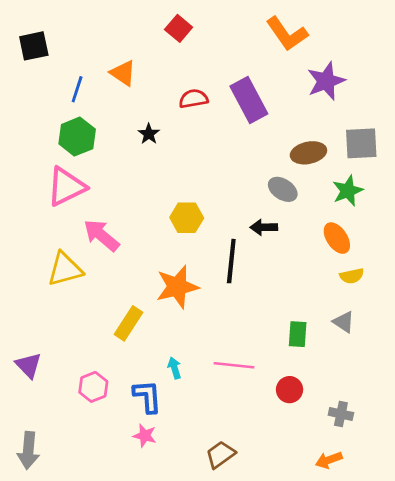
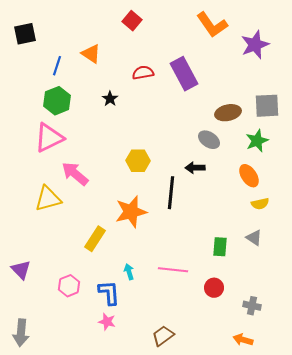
purple star: (326, 81) -> (255, 45), moved
orange arrow: (329, 460) -> (243, 340), turned 36

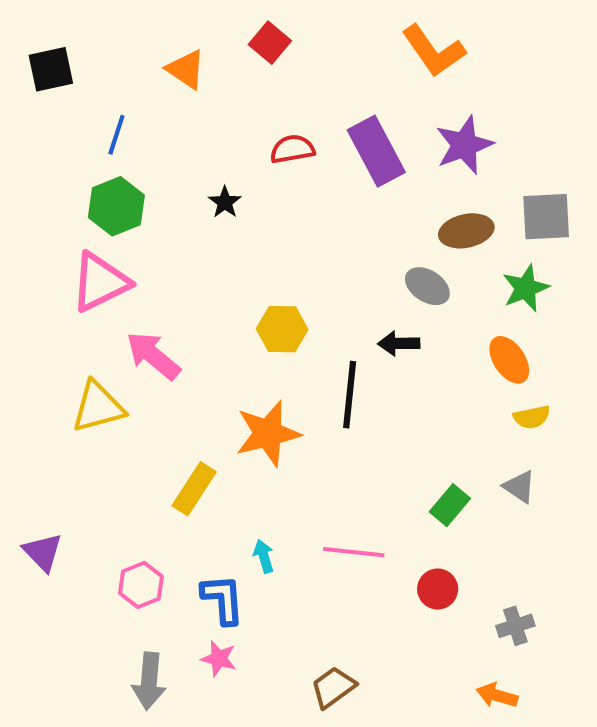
purple star: (255, 45) -> (464, 145), moved
orange triangle: (91, 54) -> (186, 69), moved
green rectangle: (220, 247) -> (450, 505), turned 36
gray cross: (252, 306) -> (515, 626), turned -30
gray arrow: (21, 333) -> (149, 681), moved

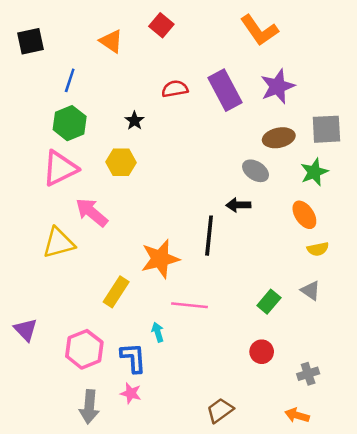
yellow hexagon: (282, 329) -> (121, 162), moved
pink line: (354, 552) -> (190, 305), moved
pink hexagon: (141, 585) -> (84, 349), size x1.4
brown trapezoid: (333, 687) -> (220, 410), moved

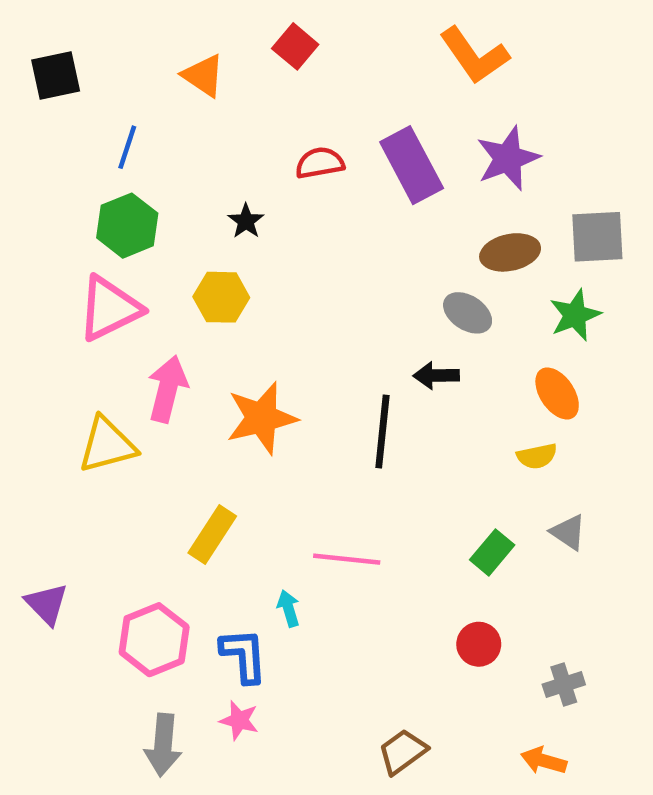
pink arrow: (92, 212) -> (168, 389), turned 64
yellow semicircle: (318, 249) -> (537, 456), moved
orange star: (160, 259) -> (262, 418), moved

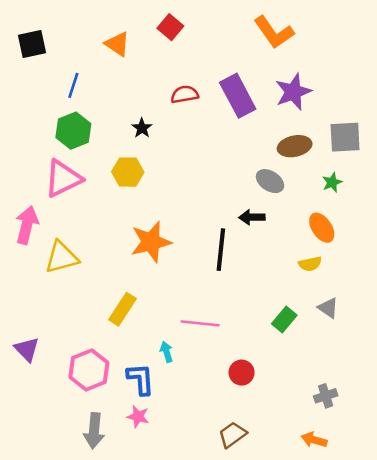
green star: (575, 315) -> (332, 182), size x0.7
pink arrow: (168, 389) -> (27, 225), moved
red circle: (479, 644) -> (242, 373), moved

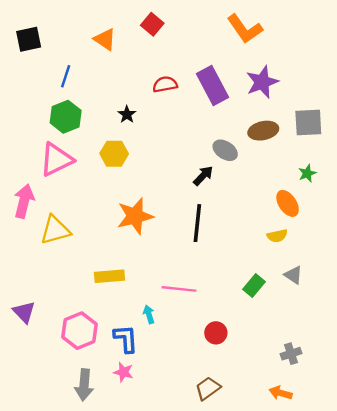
gray ellipse: (270, 181) -> (225, 150), moved
green star: (332, 182) -> (307, 173), moved
black arrow: (252, 217) -> (203, 176), moved, turned 135
yellow rectangle: (123, 309) -> (110, 276), turned 52

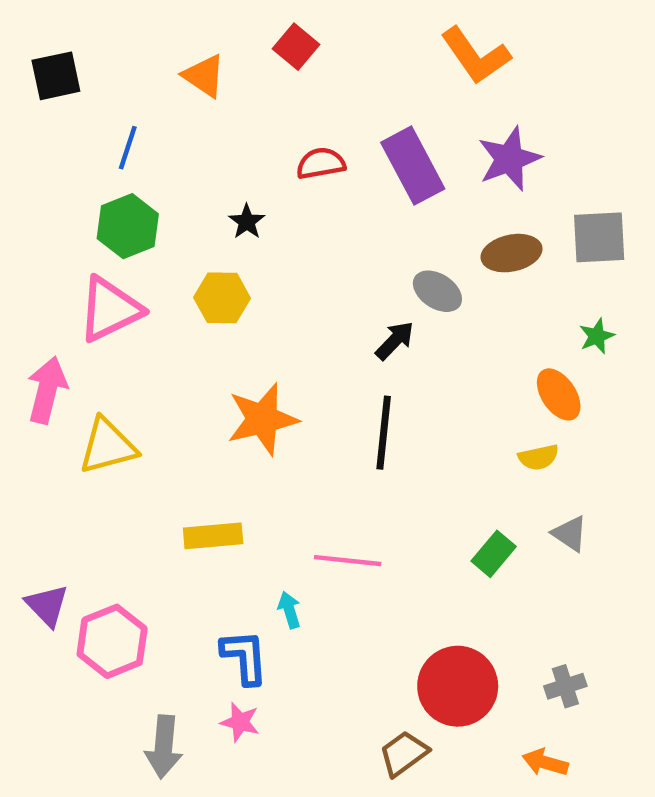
pink hexagon: (80, 331) -> (112, 641), moved
red circle: (216, 333) -> (458, 686), moved, size x1.8

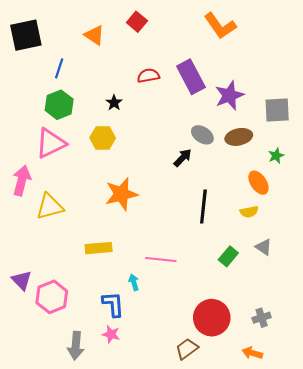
black square: (56, 76) -> (26, 35), size x1.4
purple star: (509, 159) -> (229, 95), moved
brown ellipse: (512, 253) -> (239, 137), moved
black line: (384, 433) -> (203, 207), moved

